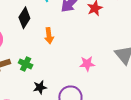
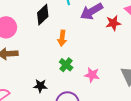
green cross: (26, 64) -> (66, 65), moved

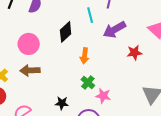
red star: (113, 23) -> (134, 53), moved
pink star: (92, 75) -> (103, 96), moved

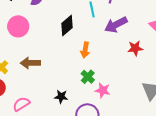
pink circle: (29, 44) -> (18, 26), moved

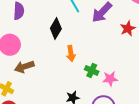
orange arrow: (85, 50) -> (71, 53), moved
brown arrow: (30, 63) -> (24, 67), moved

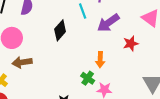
orange arrow: (71, 53) -> (100, 60), moved

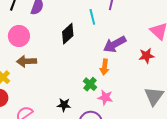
purple arrow: (108, 23) -> (115, 44), moved
red star: (131, 43) -> (146, 56), moved

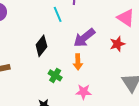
black diamond: (68, 34) -> (41, 46), moved
green cross: (90, 84) -> (55, 75), moved

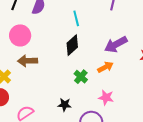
cyan line: (58, 14) -> (76, 18), moved
orange arrow: (78, 62) -> (105, 67), turned -126

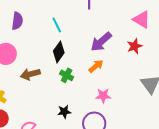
brown arrow: (28, 61) -> (30, 74), moved
green cross: (81, 77) -> (67, 75), moved

